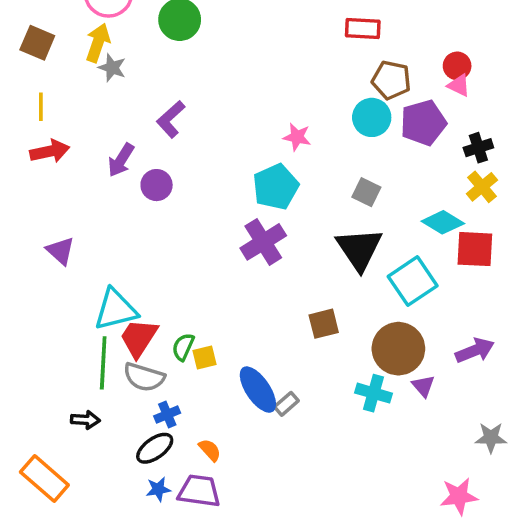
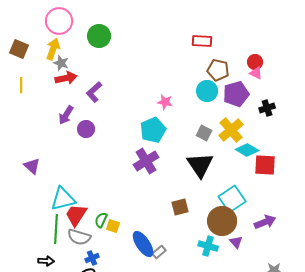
red arrow: (50, 151) -> (66, 78), moved
yellow cross: (482, 187) -> (231, 130), moved, size x1.4
cyan square: (413, 281) -> (232, 199), moved
yellow square: (205, 358) -> (113, 226), turned 32

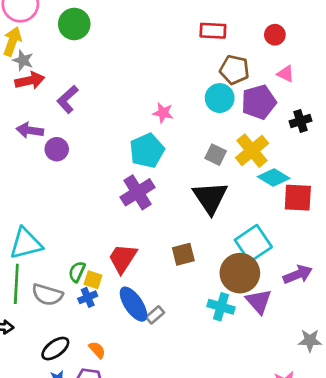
red circle: (255, 62) -> (275, 35), moved
purple arrow: (66, 115) -> (30, 130), turned 66
red trapezoid: (76, 215) -> (123, 258), moved
purple triangle: (236, 242) -> (259, 301), size x1.5
blue cross: (92, 258) -> (88, 297), moved

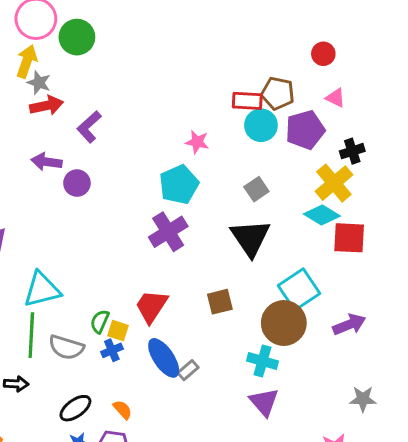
green circle: (74, 24) -> (77, 37), moved
red rectangle: (213, 31) -> (247, 101), moved
yellow cross: (252, 151) -> (334, 183), moved
gray square: (216, 155) -> (256, 189), turned 30
purple triangle: (259, 301) -> (264, 402), moved

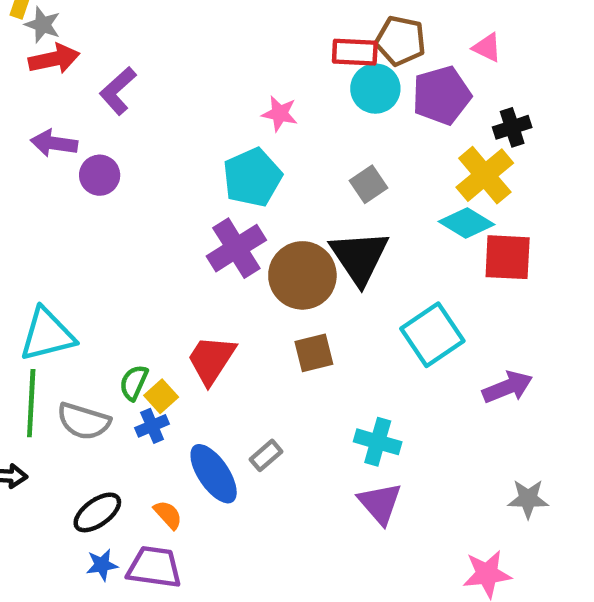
brown circle: (284, 323) -> (302, 275), moved
yellow square: (118, 331) -> (161, 396), turned 30
blue ellipse: (164, 358) -> (214, 474), moved

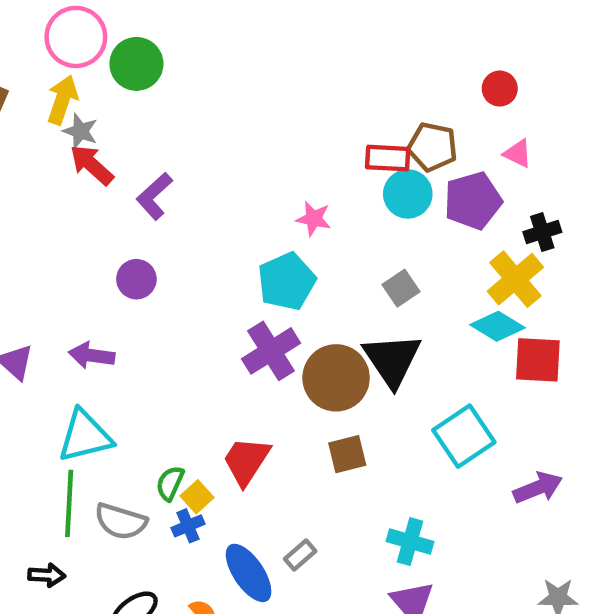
red arrow: (54, 59) -> (92, 165), turned -126
purple arrow: (54, 143) -> (92, 355), moved

